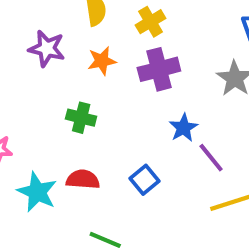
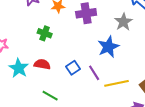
blue star: (183, 128) -> (108, 47), moved, size x1.5
purple line: (211, 158) -> (94, 73), moved

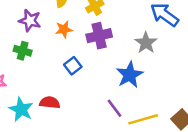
green cross: (45, 33) -> (23, 51), moved
blue square: (73, 68) -> (73, 66), moved

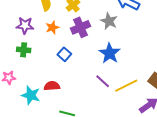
gray star: (146, 43) -> (109, 21), moved

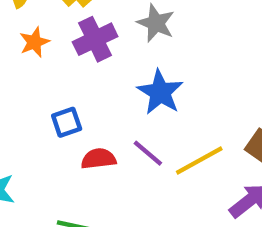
blue square: (64, 54) -> (67, 122), moved, turned 32
red semicircle: (52, 86) -> (98, 159), moved

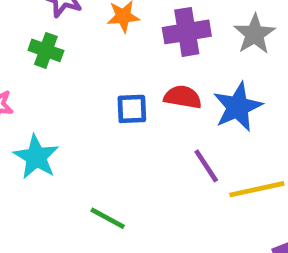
red semicircle: (98, 159) -> (183, 97), moved

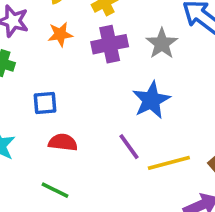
red semicircle: (183, 97) -> (63, 142), moved
blue square: (132, 109) -> (45, 103), moved

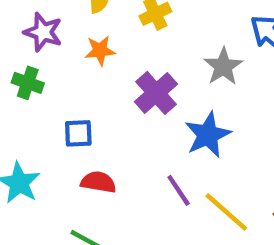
purple cross: (110, 44) -> (156, 93), moved, turned -32
yellow line: (169, 163) -> (226, 212), turned 54

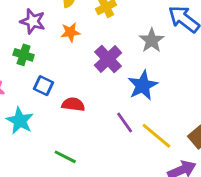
blue square: (78, 133) -> (43, 86), moved, turned 30
red semicircle: (98, 182) -> (73, 104), moved

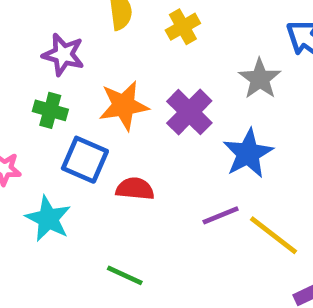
orange star: (70, 32) -> (124, 106), moved, size x1.5
blue square: (43, 86) -> (85, 160), size x1.4
purple line: (125, 122) -> (221, 215), turned -75

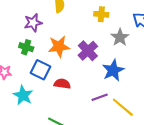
yellow cross: (183, 27) -> (101, 14), moved, turned 32
purple star: (63, 55) -> (33, 23), turned -30

